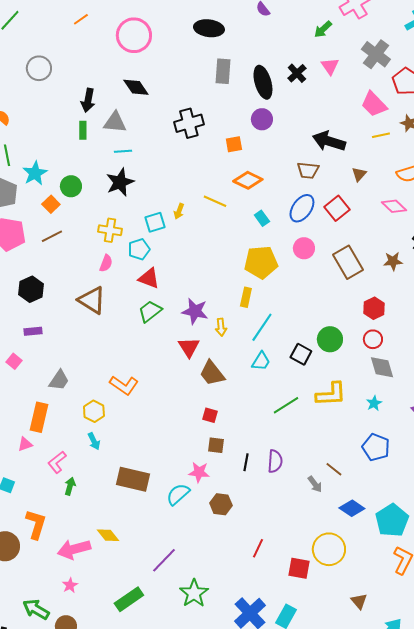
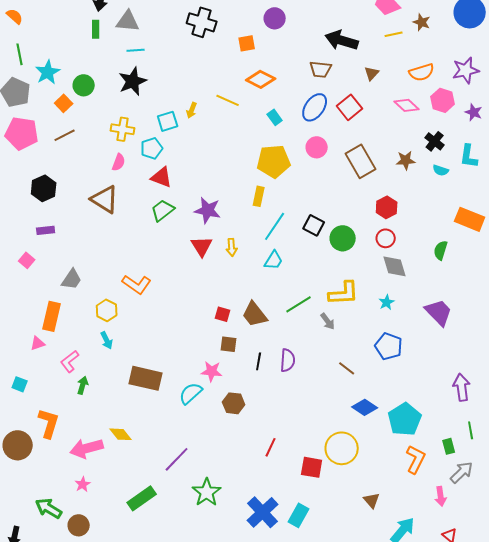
black cross: (189, 123) -> (202, 22), turned 32
yellow arrow: (221, 327) -> (232, 247), moved
black square: (301, 354) -> (314, 225), moved
brown trapezoid: (212, 373) -> (255, 314), moved
gray arrow: (315, 484) -> (328, 321), moved

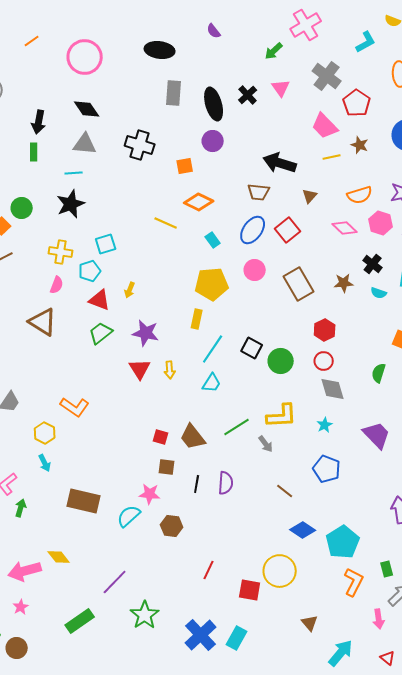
gray triangle: (128, 21) -> (85, 144), moved
yellow arrow: (192, 110) -> (130, 290), moved

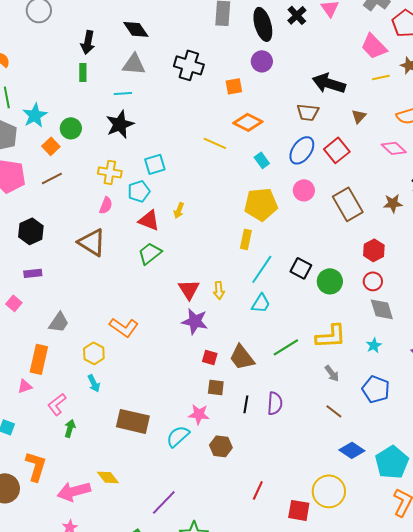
purple star: (146, 333) -> (195, 321), moved
gray arrow: (266, 444) -> (332, 373), moved

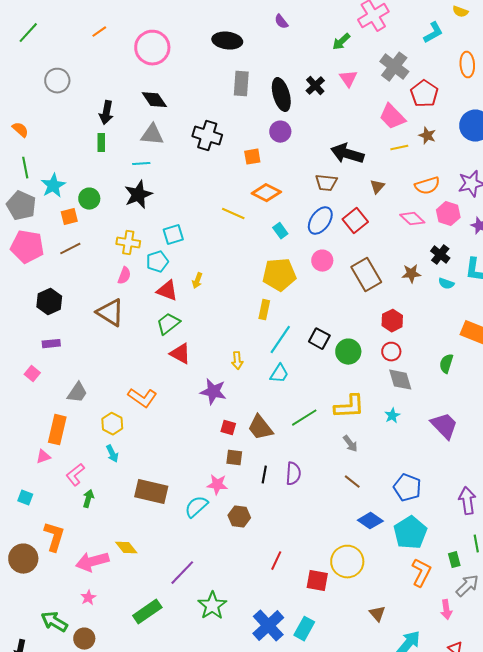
orange square: (51, 146) -> (69, 217), turned 30
red triangle: (189, 289) -> (180, 354), moved, turned -30
blue pentagon: (376, 389) -> (407, 488), moved

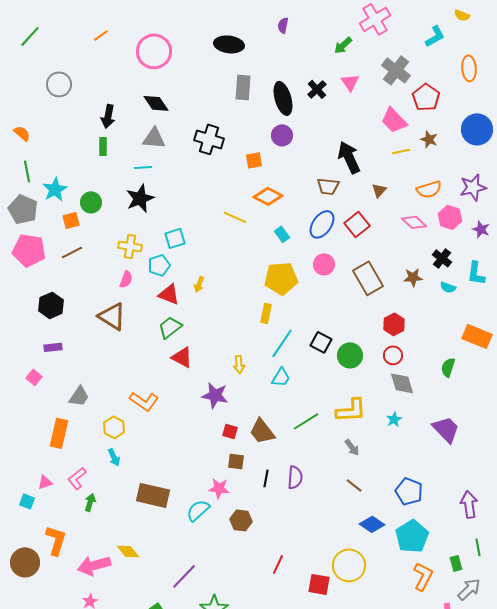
purple semicircle: (281, 22) -> (283, 25), turned 49
black arrow: (347, 154) -> (349, 157), turned 48
pink triangle: (43, 457) -> (45, 482), moved

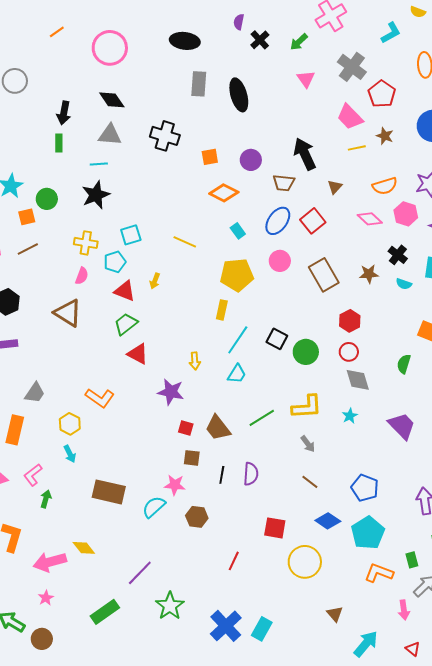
black cross: (317, 89) -> (260, 40), moved
purple circle: (282, 135) -> (251, 160), moved
yellow line: (235, 217) -> (185, 242), moved
orange L-shape: (423, 576) -> (379, 573), turned -96
red square: (319, 584) -> (275, 528), moved

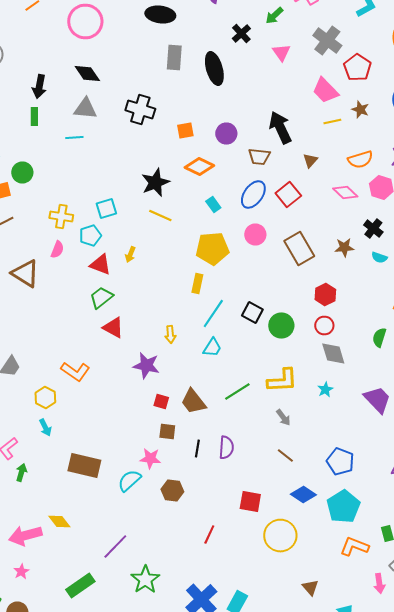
black cross: (260, 40) -> (241, 34), moved
black star: (96, 195) -> (155, 182), moved
brown triangle: (68, 313) -> (25, 274), moved

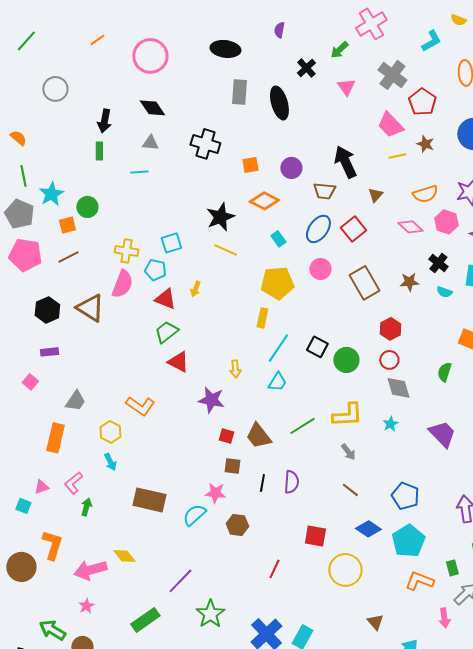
gray triangle: (85, 108) -> (150, 143), size x0.7
cyan pentagon: (90, 236) -> (155, 270), turned 30
pink semicircle: (57, 250) -> (122, 284), size x1.6

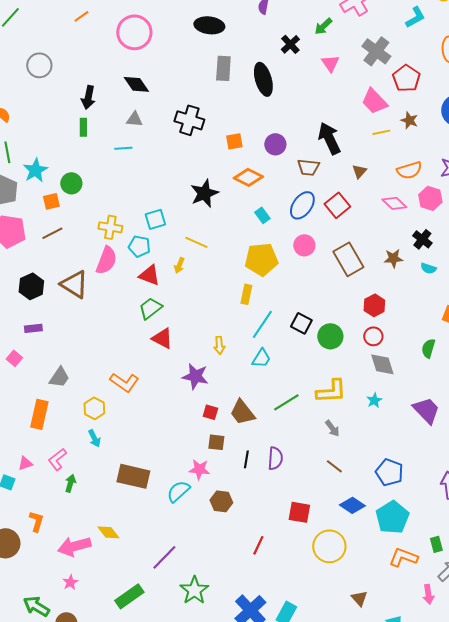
yellow line: (225, 250) -> (196, 242), moved
orange L-shape: (52, 545) -> (36, 521), size x0.7

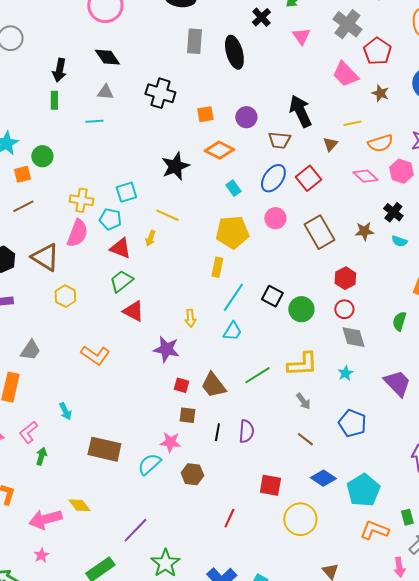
yellow line: (381, 132) -> (352, 123), moved
yellow hexagon: (94, 408) -> (65, 296), moved
blue pentagon: (389, 472) -> (352, 423), moved

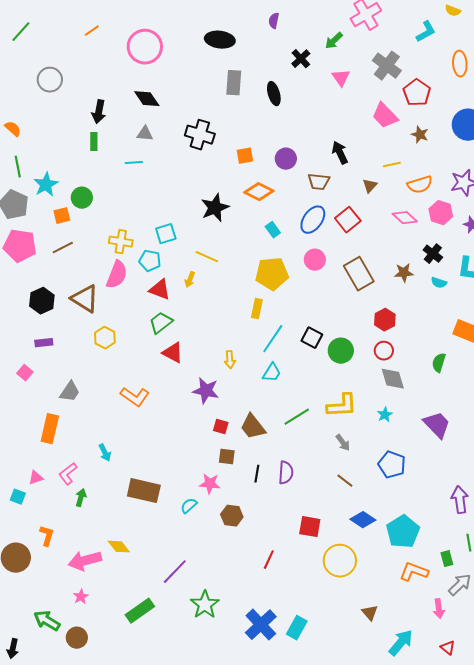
black ellipse: (234, 52) -> (274, 94), size x0.7
black arrow: (300, 111) -> (340, 153), size x0.7
cyan semicircle: (149, 464) -> (189, 506), size x0.7

